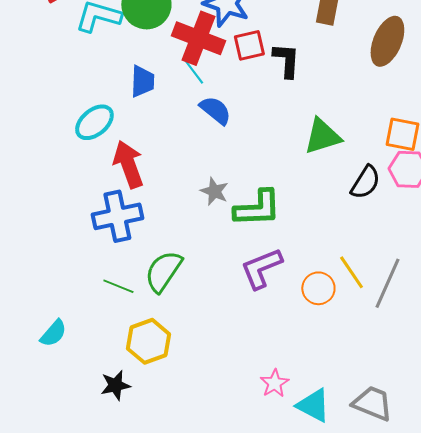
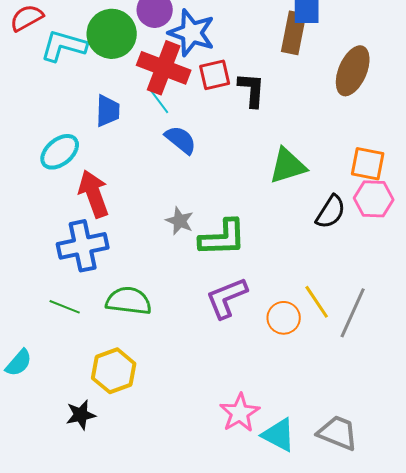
green semicircle: (163, 271) -> (129, 301), turned 63
green line: (118, 286) -> (65, 307), moved
pink star: (274, 383) -> (240, 413), size x1.4

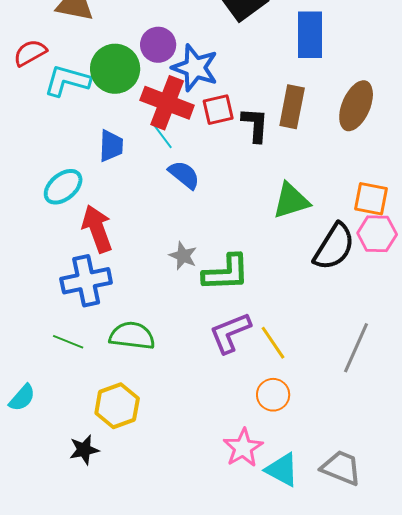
brown rectangle: (294, 33) -> (292, 107), moved
black semicircle: (331, 212) -> (334, 247), size x1.4
yellow line: (317, 302) -> (273, 343), moved
orange circle: (284, 318) -> (273, 395), moved

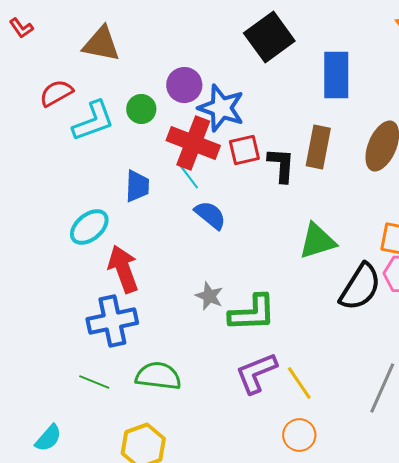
green circle: (115, 69) -> (141, 109), size x0.6
cyan L-shape: (67, 81) -> (93, 121), turned 144

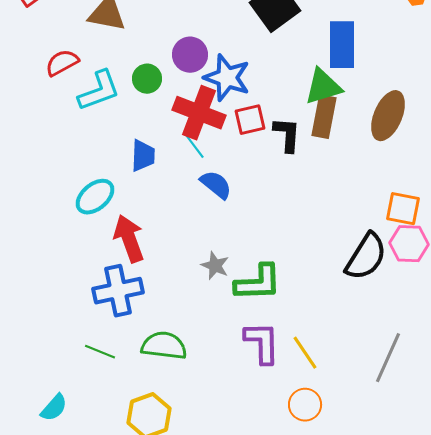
green triangle: (317, 241) -> (323, 87), moved
purple L-shape: (256, 373) -> (262, 343), turned 111

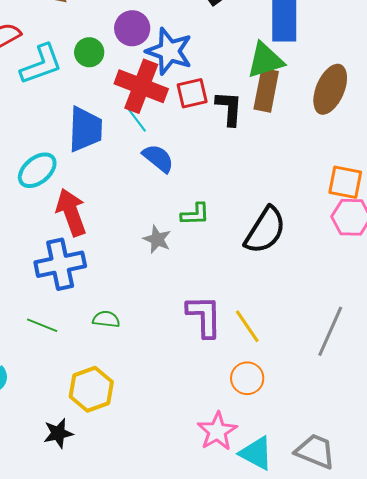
blue trapezoid: (143, 156) -> (85, 129), size x1.4
black semicircle: (366, 257) -> (265, 230), moved
green L-shape: (258, 283) -> (195, 214), moved, size x0.6
green semicircle: (164, 346) -> (106, 319), size x0.6

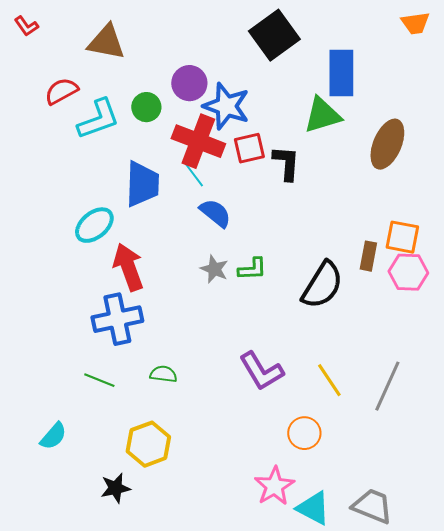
brown rectangle: (266, 90) -> (368, 256), moved, size x0.7
gray star: (157, 239) -> (214, 269), moved
purple L-shape: (204, 316) -> (261, 371), turned 150
yellow line: (247, 326) -> (329, 380), moved

